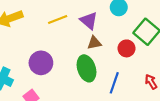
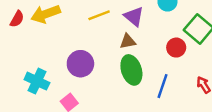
brown triangle: (94, 43) -> (128, 41), moved

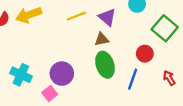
red circle: (176, 48) -> (145, 54), moved
purple circle: (80, 64) -> (62, 74), moved

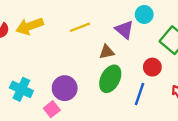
purple triangle: (107, 17) -> (124, 30), moved
green ellipse: (105, 65) -> (110, 79), turned 45

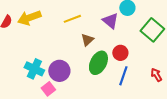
brown triangle: (107, 52) -> (87, 40), moved, turned -32
red circle: (152, 67) -> (120, 53), moved
cyan cross: (21, 89) -> (34, 69), moved

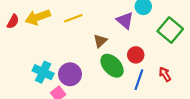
yellow line: (72, 19) -> (73, 18), moved
green ellipse: (98, 63) -> (112, 66), turned -70
red arrow: (156, 75) -> (165, 74), moved

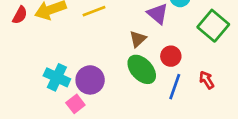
brown triangle: (100, 41) -> (138, 39), moved

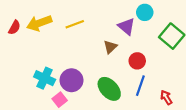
green ellipse: (142, 69) -> (109, 89), moved
red arrow: (207, 80) -> (166, 97), moved

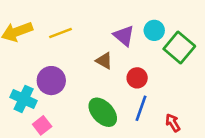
cyan circle: (145, 12) -> (154, 30), moved
brown triangle: (110, 47) -> (104, 61), turned -48
purple circle: (71, 80) -> (51, 81), moved

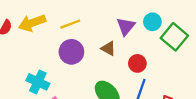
purple triangle: (124, 36) -> (126, 26), turned 30
purple circle: (51, 81) -> (71, 52), moved

